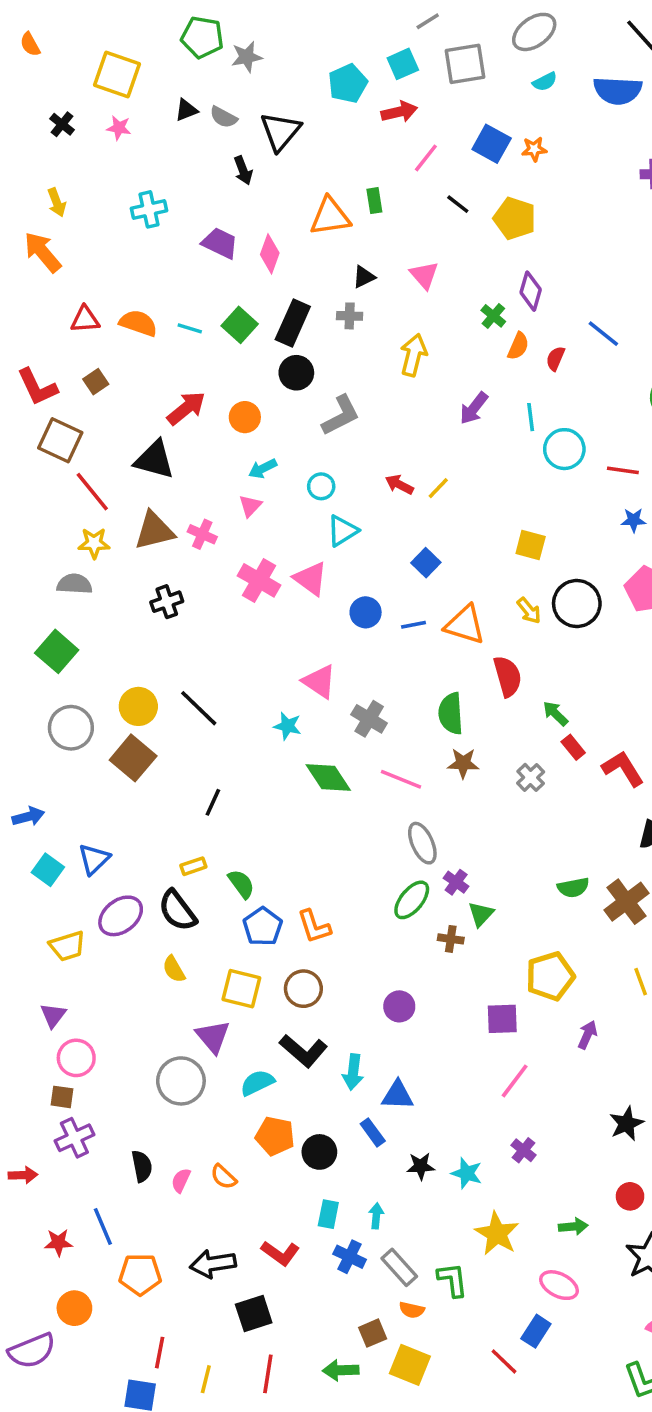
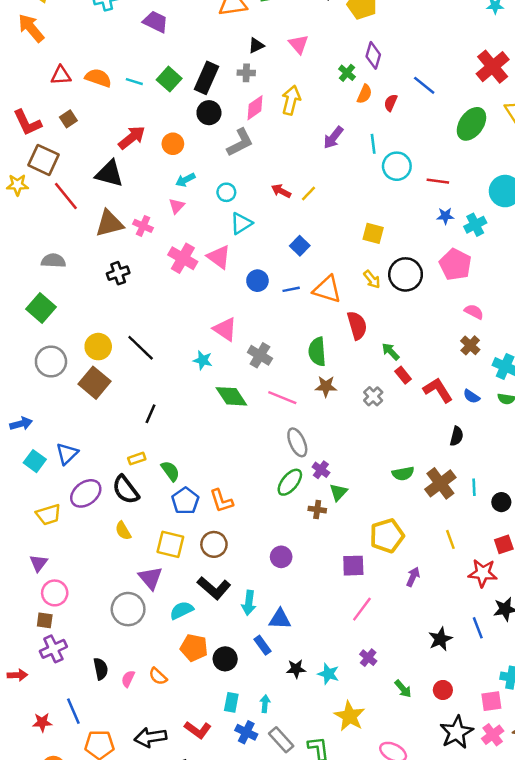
pink diamond: (270, 254) -> (255, 108), moved, turned 35
yellow star: (94, 543) -> (17, 185), moved
green arrow: (573, 1227) -> (403, 689), moved, turned 54

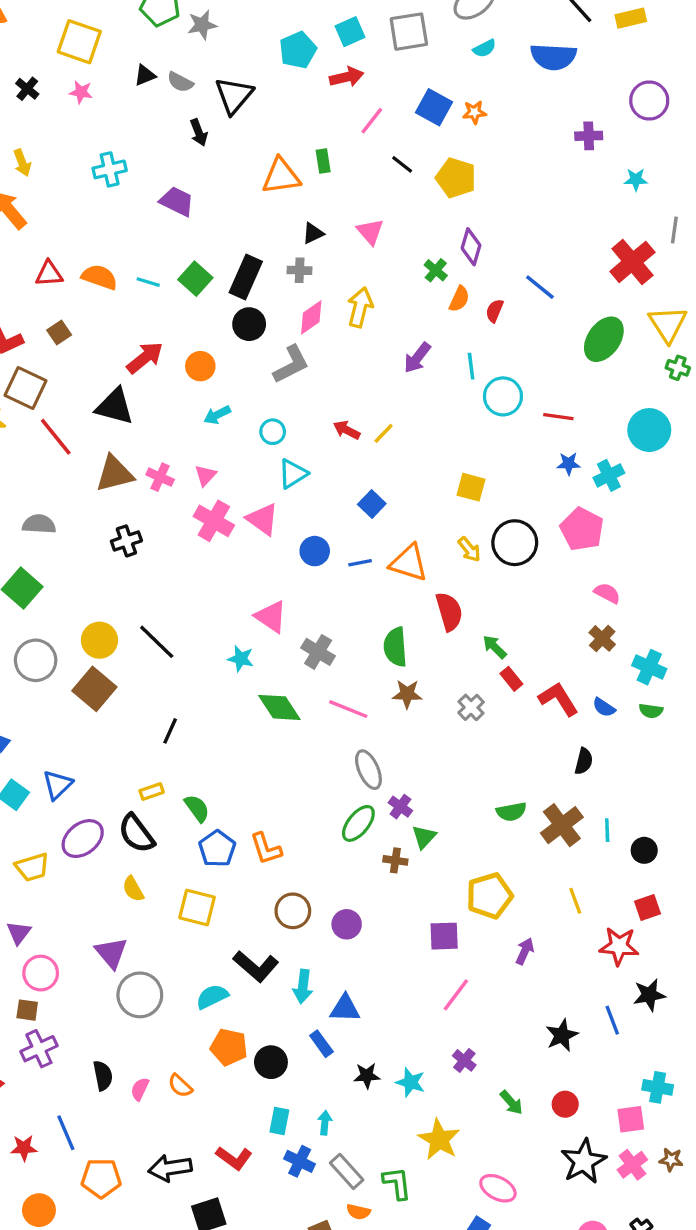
pink triangle: (177, 206) -> (205, 475), moved
brown circle: (214, 544) -> (293, 911), moved
purple triangle: (150, 578) -> (111, 953), moved

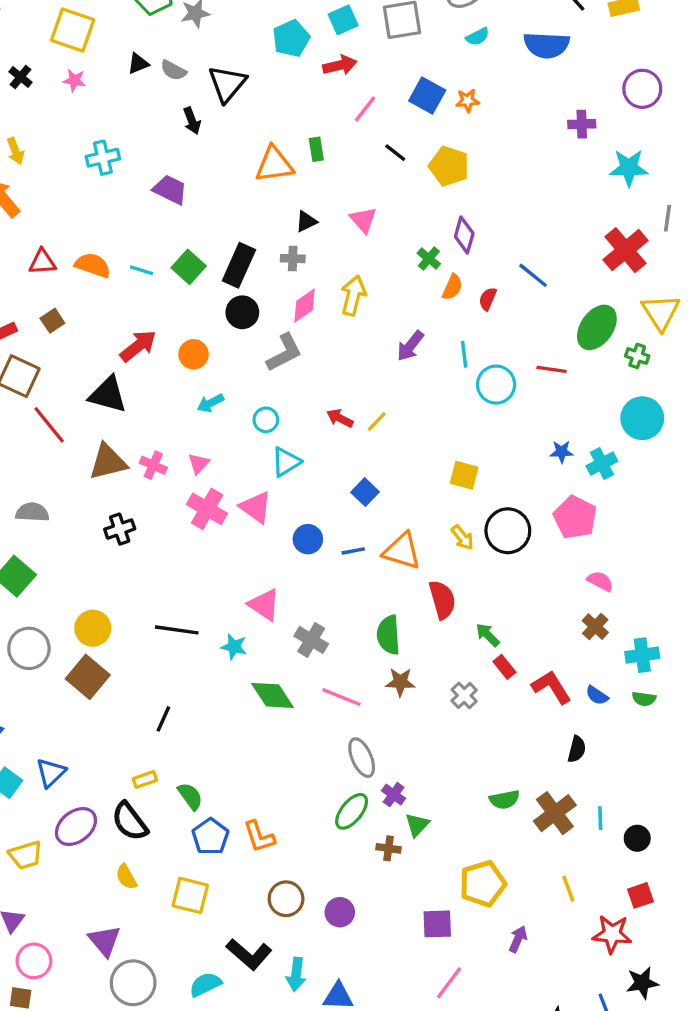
cyan star: (636, 180) -> (629, 168), size x1.6
green cross: (678, 368) -> (637, 356), moved
red line: (558, 417) -> (552, 369), moved
black line: (157, 642) -> (177, 630), moved, turned -36
cyan cross: (649, 667) -> (642, 655), turned -32

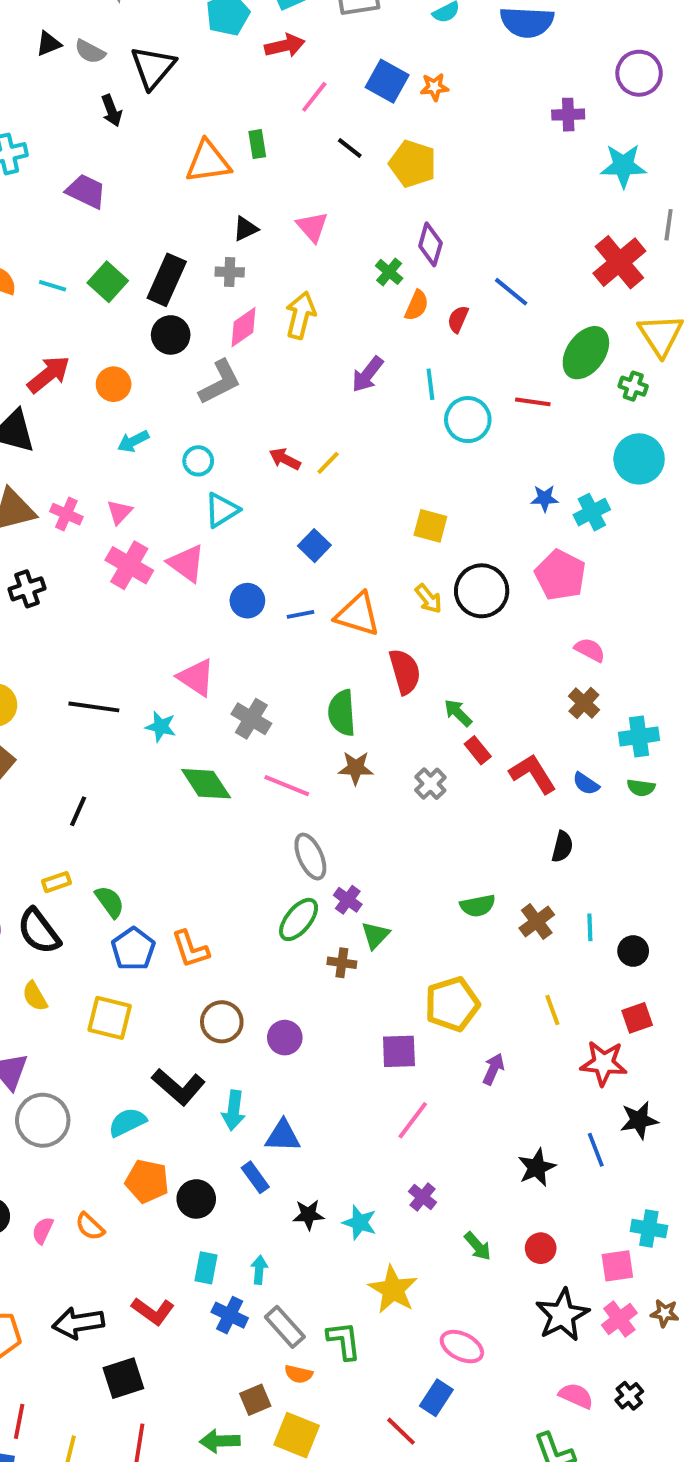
brown cross: (555, 813) -> (537, 921), size x0.7

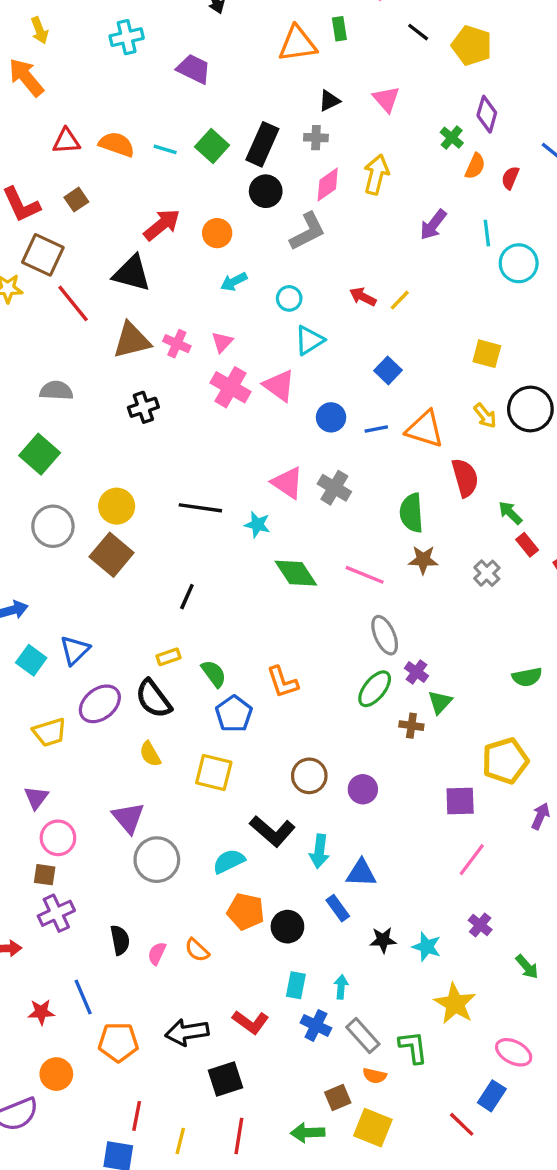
gray cross: (251, 719) -> (334, 488), moved
orange L-shape: (190, 949) -> (282, 682), moved

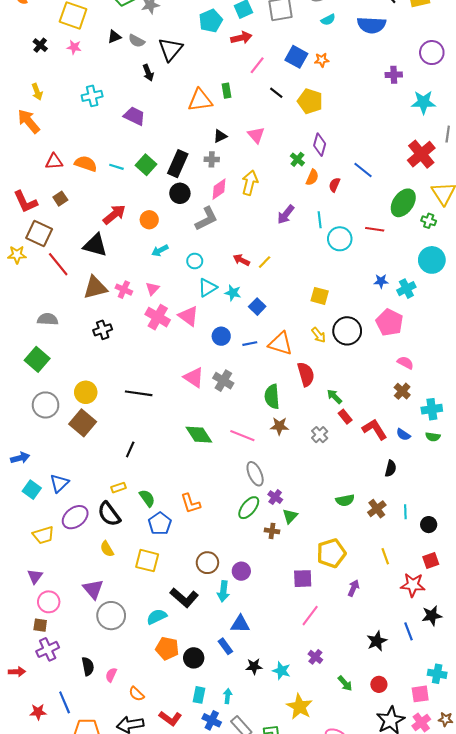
cyan star: (257, 525) -> (233, 293), moved
cyan arrow: (319, 851) -> (223, 591), moved
orange semicircle: (197, 950) -> (137, 694), moved

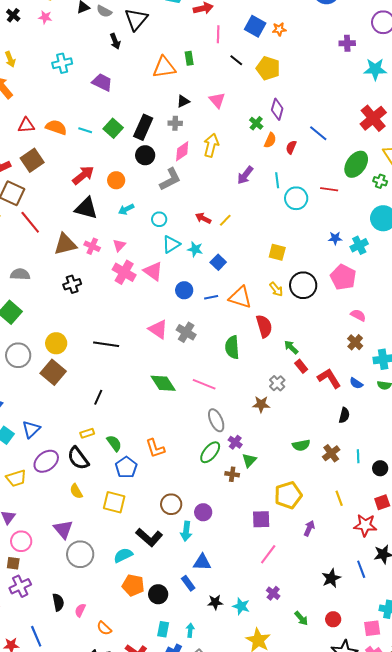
pink line: (257, 65) -> (218, 34), turned -36
brown square: (60, 199) -> (32, 160), size x1.6
black triangle: (95, 245) -> (86, 208), moved
brown star: (279, 426) -> (261, 404), moved

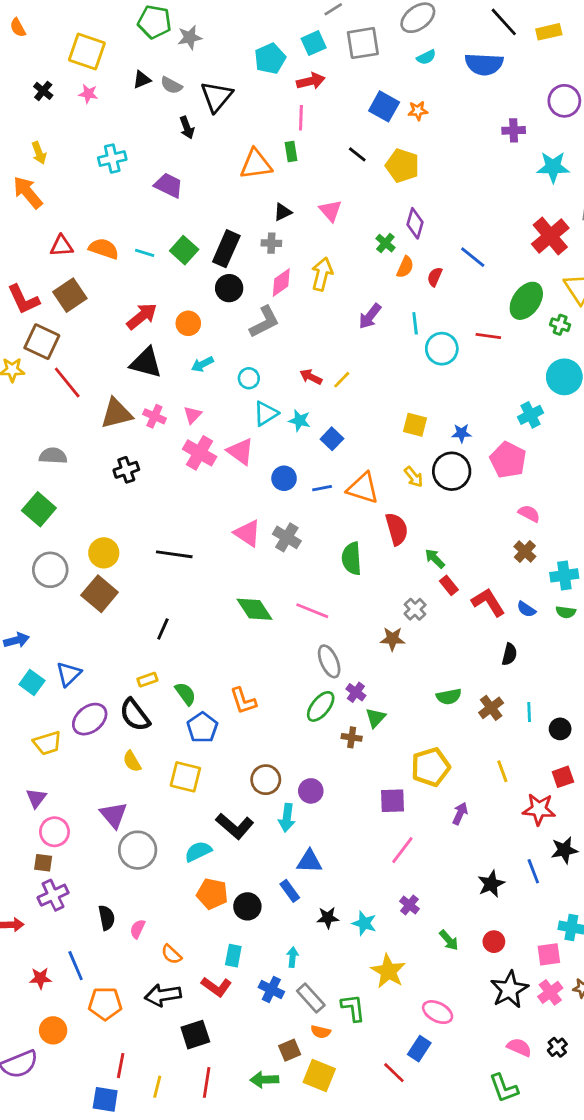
pink line: (218, 34) -> (301, 118), moved
blue star: (335, 238) -> (462, 433), moved
cyan rectangle: (163, 629) -> (233, 956), moved

